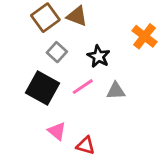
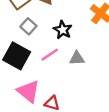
pink triangle: (57, 131) -> (28, 91), size x1.5

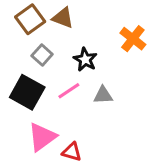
pink triangle: (28, 91) -> (42, 137), turned 45

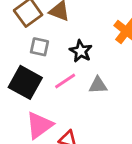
gray square: (42, 55) -> (39, 47), turned -30

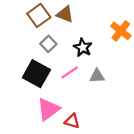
gray square: (39, 47) -> (48, 44), turned 35

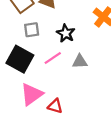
gray square: (48, 44) -> (32, 30), turned 35

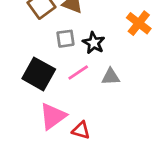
gray square: (32, 30) -> (65, 39), moved

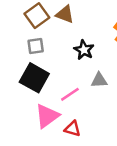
gray square: (65, 39) -> (36, 46), moved
pink line: (78, 73) -> (70, 94), moved

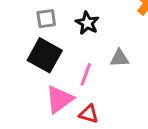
black star: (84, 50) -> (87, 23), moved
pink line: (70, 94) -> (86, 74), turned -36

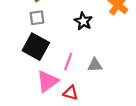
black star: (87, 23) -> (83, 21), moved
gray triangle: (119, 58) -> (95, 65), moved

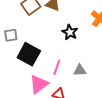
gray square: (37, 18) -> (11, 35), moved

